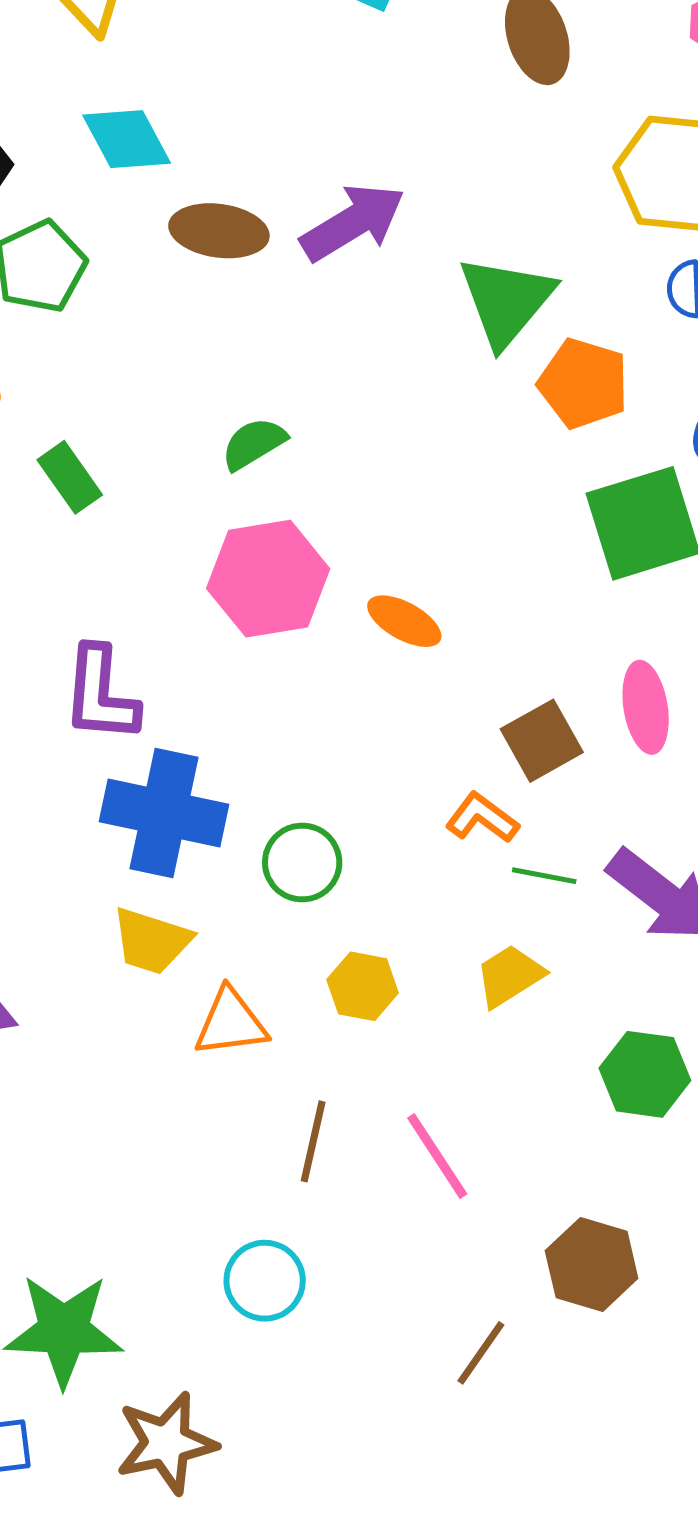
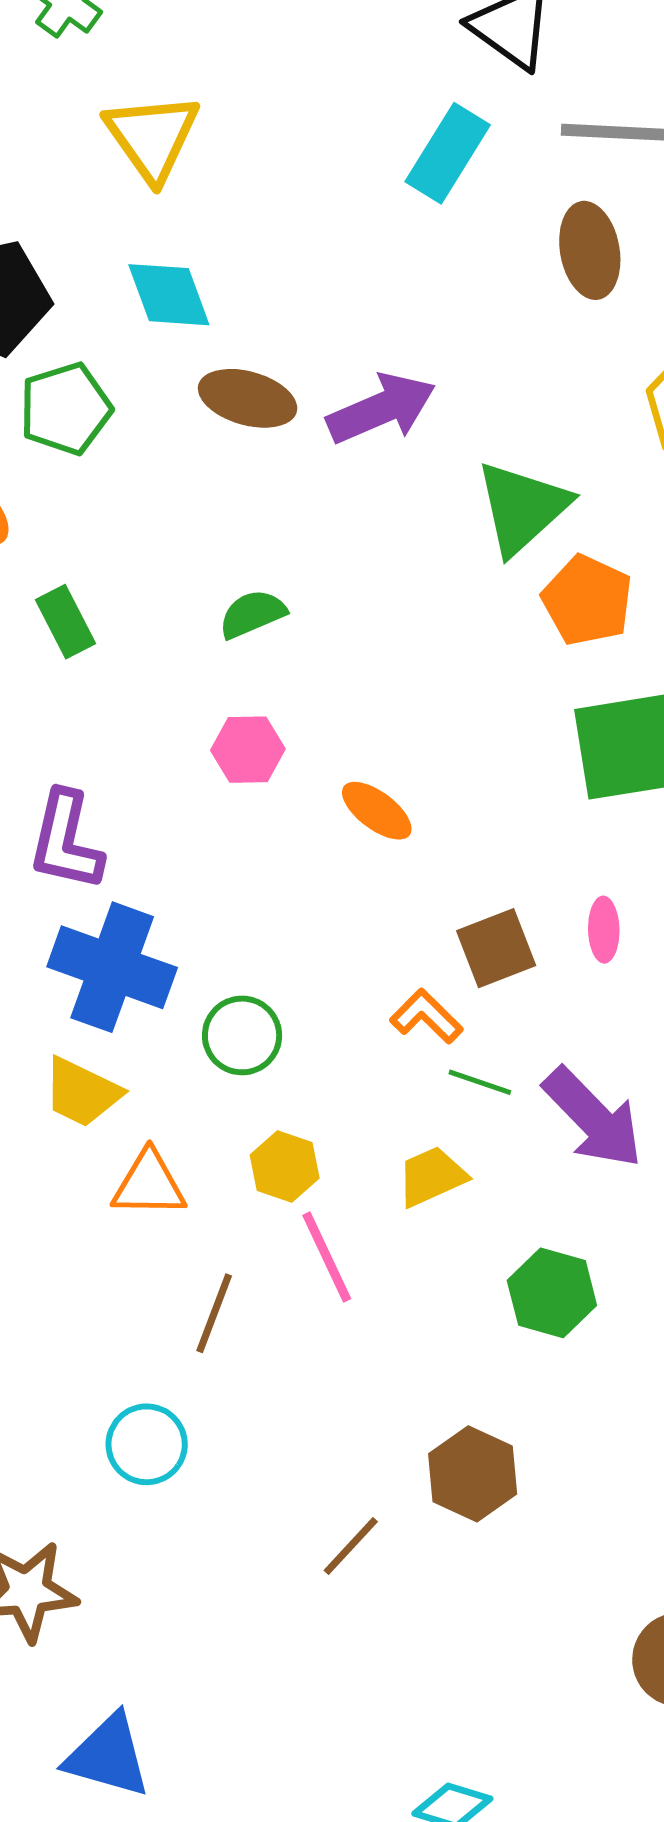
pink hexagon: (268, 579) -> (248, 750), size x0.6
pink ellipse: (646, 707) -> (604, 930), size x0.7
pink line: (437, 1156) -> (327, 1257), moved

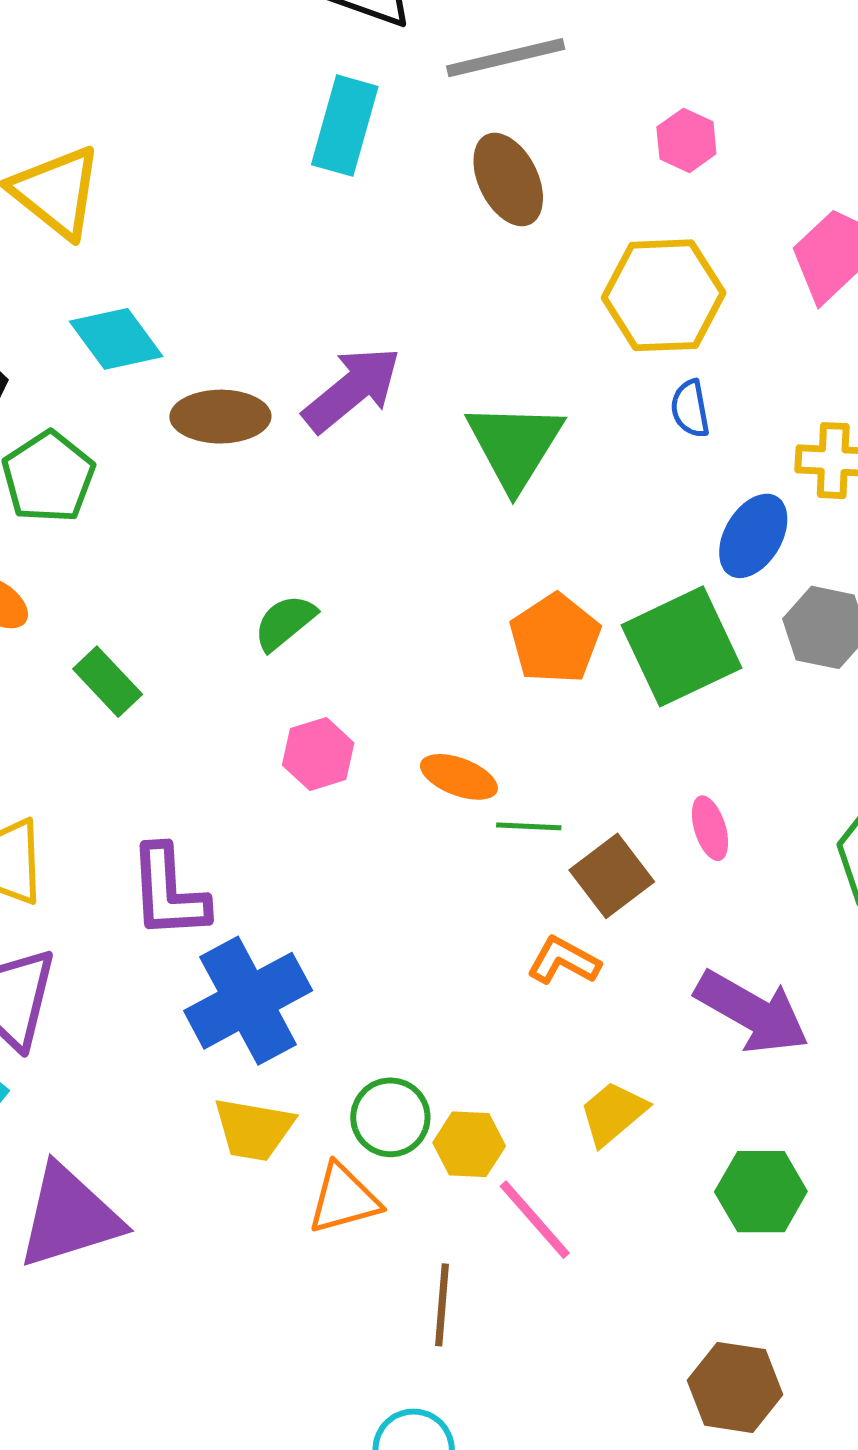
orange pentagon: (587, 600) -> (555, 639), moved, turned 30
blue cross: (112, 967) -> (248, 1001), turned -32
green circle: (242, 1035) -> (390, 1117), moved
green line: (480, 1082) -> (529, 826), moved

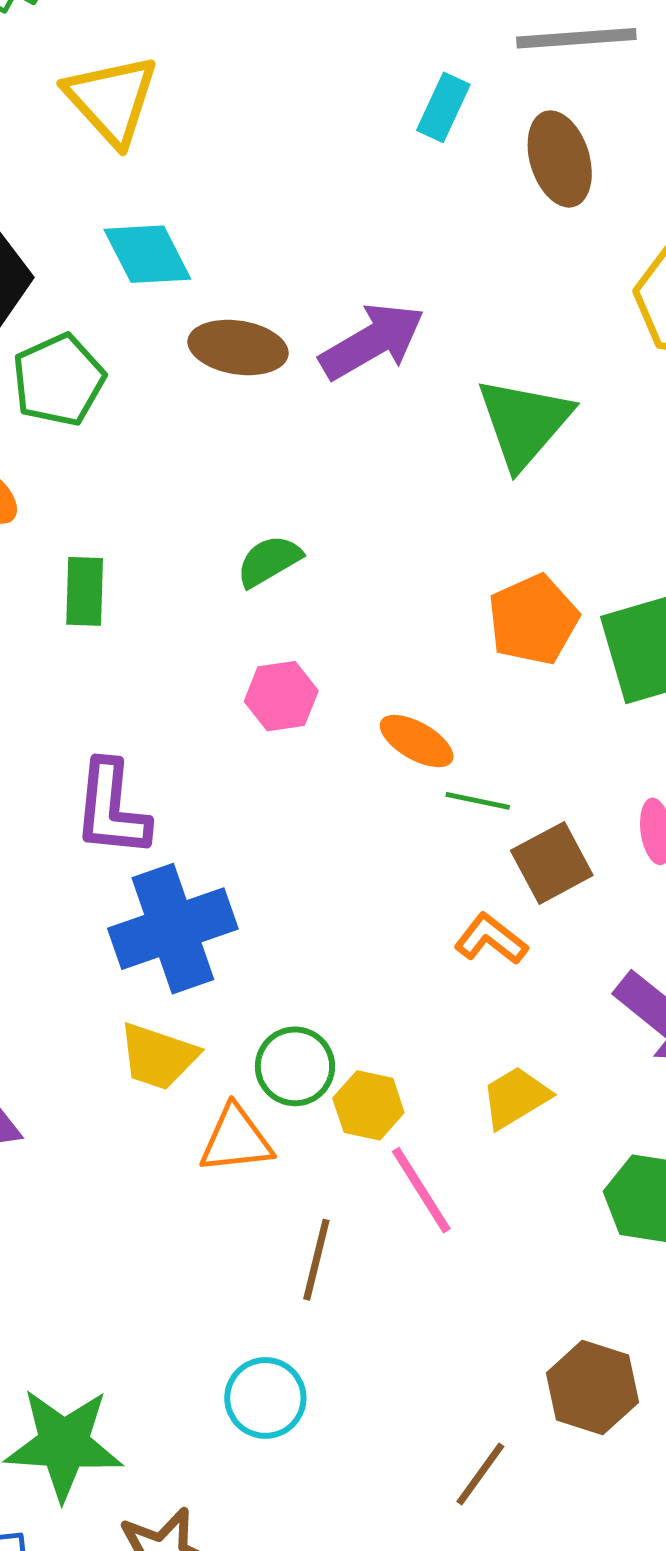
cyan rectangle: (345, 126) -> (443, 107), moved, size x0.7
green rectangle: (108, 682) -> (85, 591), turned 36

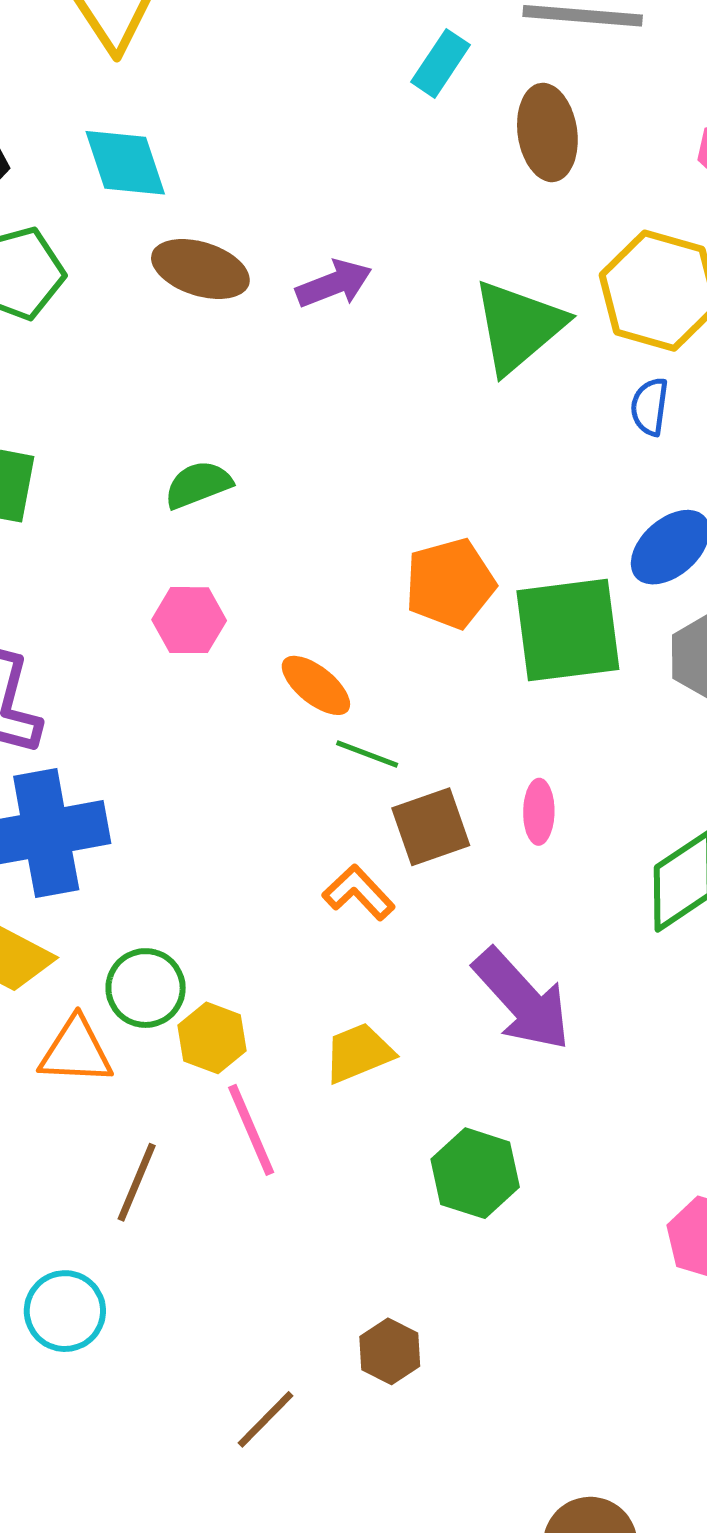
purple arrow: (372, 341) -> (334, 284), size x0.7
green triangle: (524, 422) -> (518, 326), moved
brown hexagon: (593, 1388) -> (390, 1351), size x0.7

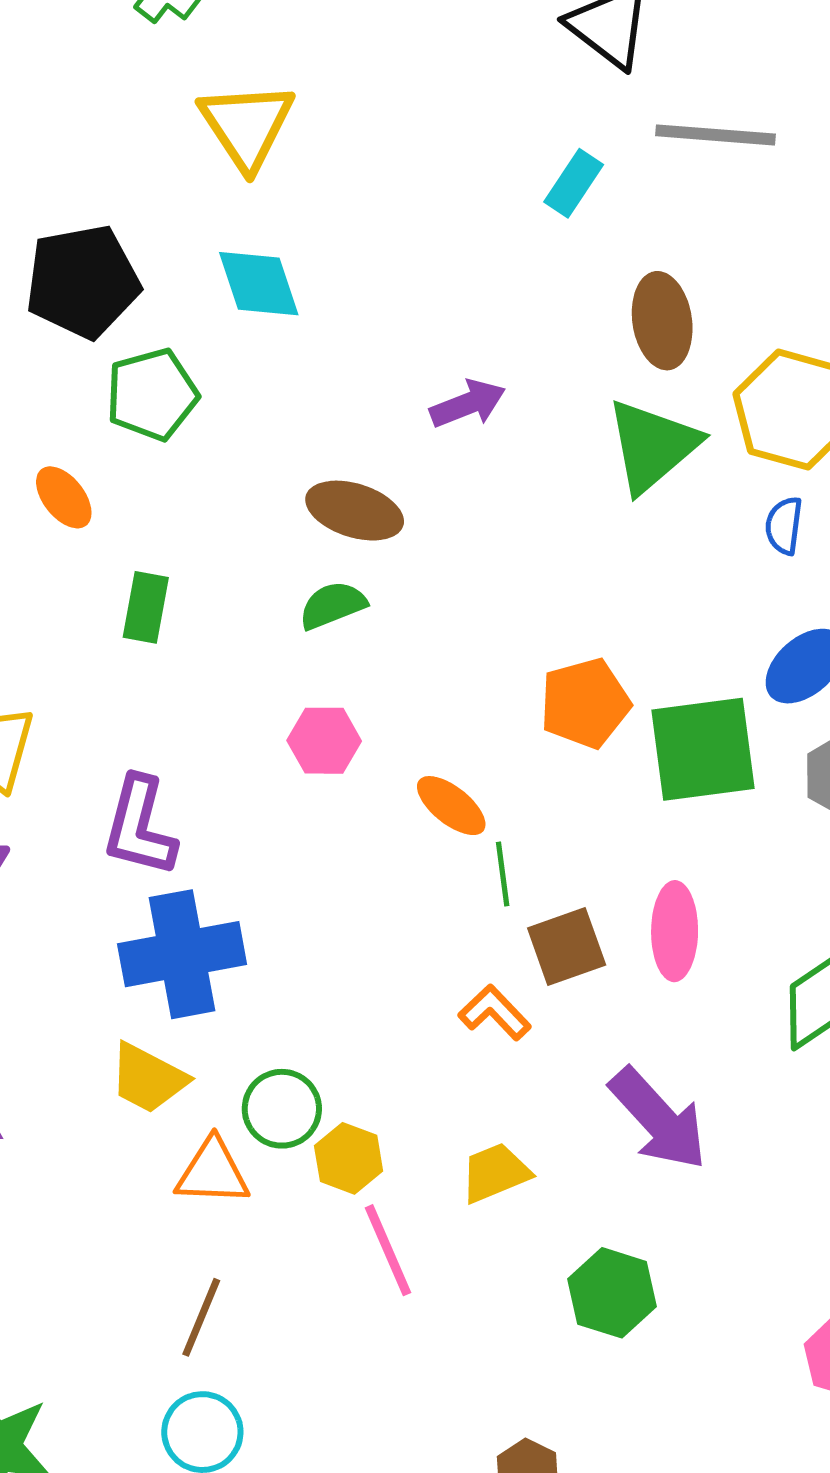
brown ellipse: (547, 132) -> (662, 321), moved
brown ellipse: (200, 269) -> (355, 511), moved
green line: (367, 754) -> (503, 874), turned 62
pink ellipse: (539, 812) -> (675, 931), size x1.5
brown line: (137, 1182) -> (201, 1317), moved

